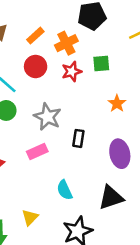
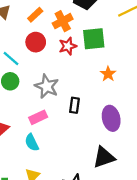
green square: (101, 64) -> (94, 39), size x1.5
cyan semicircle: (65, 190) -> (32, 142), moved

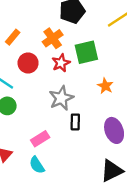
orange rectangle: (35, 15) -> (13, 37), moved
gray star: (47, 86) -> (61, 98), moved, turned 30

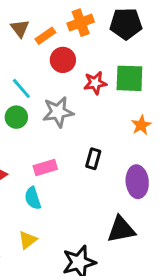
orange cross: (53, 38) -> (81, 23), moved
red circle: (28, 63) -> (63, 60), moved
gray star: (61, 98) -> (58, 112), moved

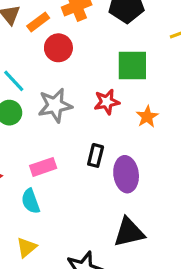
red star: (95, 83) -> (107, 102), moved
purple ellipse: (137, 182) -> (126, 174), moved

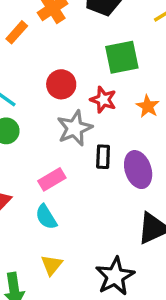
red circle: (58, 48) -> (61, 84), moved
red star: (107, 102) -> (103, 100), turned -30
gray star: (55, 105) -> (75, 128), moved

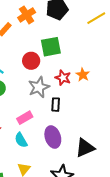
green square: (122, 57) -> (51, 47), moved
red star: (103, 100) -> (63, 78), moved
purple ellipse: (138, 170) -> (53, 137), moved

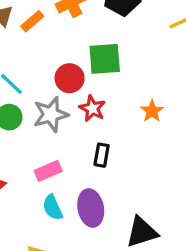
red star: (63, 78) -> (92, 108), moved
gray star: (39, 87) -> (51, 114), moved
cyan semicircle: (21, 140) -> (53, 207), moved

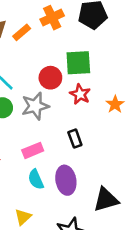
red star: (92, 108) -> (80, 94), moved
black rectangle: (102, 155) -> (75, 139), turned -30

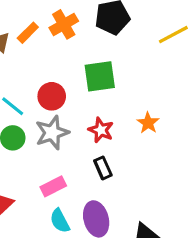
orange rectangle: (22, 32) -> (28, 33), moved
red circle: (50, 78) -> (52, 96), moved
red star: (80, 94) -> (101, 130), moved

